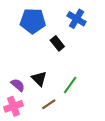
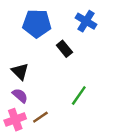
black triangle: (39, 79) -> (20, 72), moved
brown line: (49, 104) -> (40, 117), moved

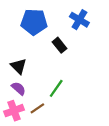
green line: (79, 96) -> (56, 88), moved

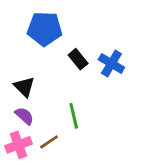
blue cross: (79, 20) -> (111, 64), moved
green line: (56, 88) -> (74, 116), turned -48

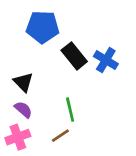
black rectangle: (78, 59) -> (74, 56), size x1.4
brown line: (49, 142) -> (60, 136), moved

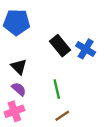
blue pentagon: (43, 27) -> (17, 22), moved
brown line: (60, 136) -> (62, 116), moved

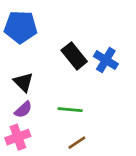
purple semicircle: (19, 89) -> (23, 110), turned 96
green line: (57, 89) -> (70, 110), turned -72

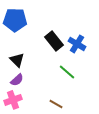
green line: (70, 110) -> (67, 72), moved, turned 36
brown line: (77, 143) -> (56, 104), turned 64

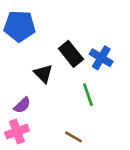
black triangle: (17, 60) -> (43, 74), moved
green line: (67, 72) -> (88, 95), turned 30

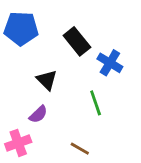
black rectangle: (71, 54) -> (77, 41), moved
purple semicircle: (22, 105) -> (38, 114), moved

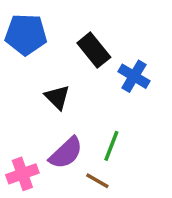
green line: (96, 103) -> (111, 146), moved, turned 40
purple semicircle: (38, 114) -> (66, 153), moved, size x1.5

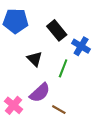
green line: (111, 146) -> (63, 68), moved
pink cross: (22, 174) -> (13, 105), turned -30

